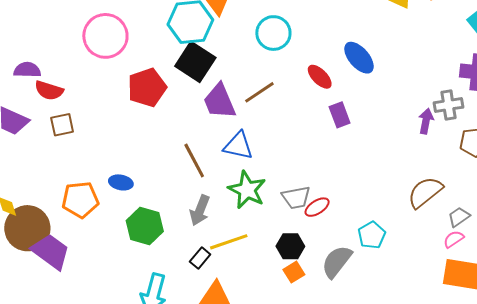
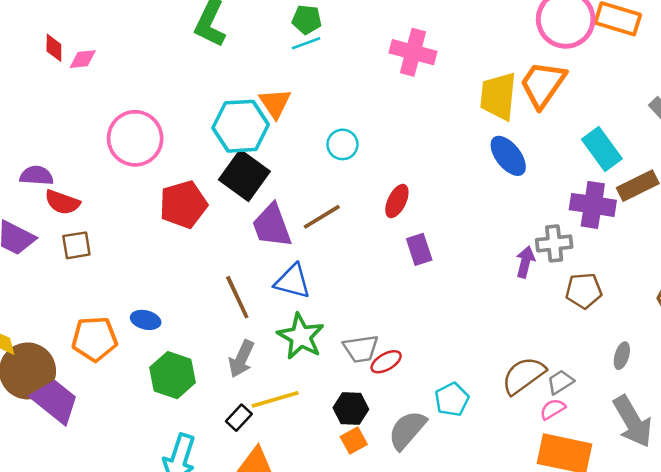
cyan circle: (273, 33) -> (342, 144), size x0.7
blue ellipse: (359, 58) -> (508, 156), moved
red ellipse: (320, 77) -> (397, 201), turned 68
brown semicircle: (425, 192) -> (524, 375), moved

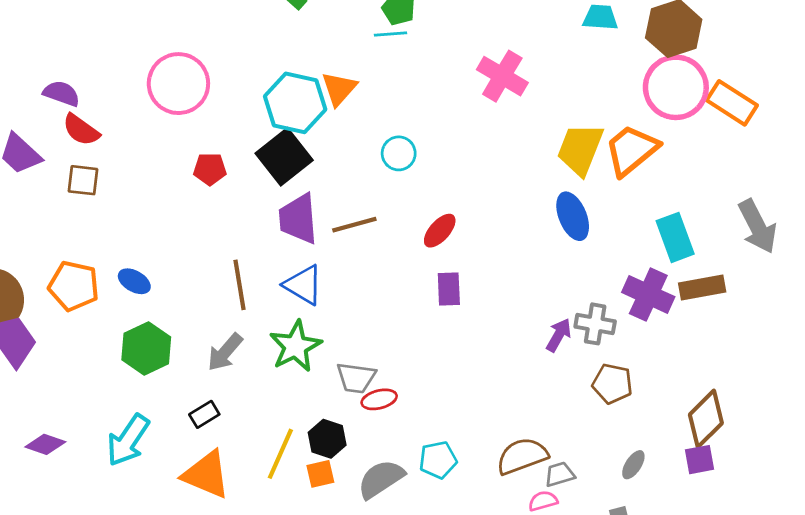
red pentagon: (183, 204) -> (210, 169), size x0.6
yellow line: (275, 399) -> (280, 454), moved, turned -66

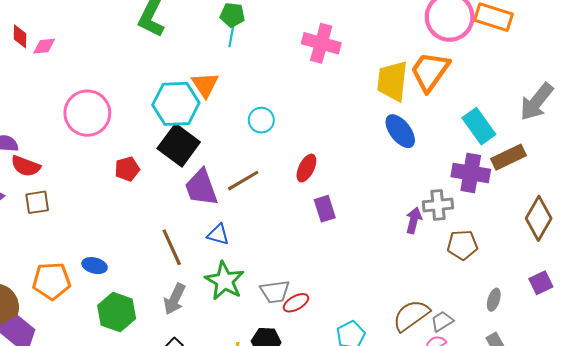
cyan line: (391, 34) -> (232, 35), turned -60
gray arrow: (757, 226) -> (537, 102), turned 81
blue triangle: (303, 285) -> (218, 235), size x0.7
brown diamond: (706, 419) -> (539, 218), moved

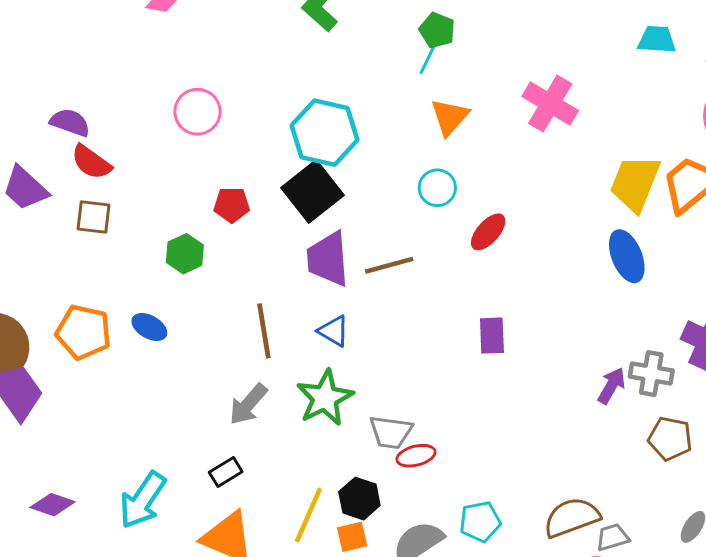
orange triangle: (205, 85) -> (450, 117), moved
pink circle: (87, 113) -> (197, 112), size x0.7
red ellipse: (306, 168) -> (488, 232), moved
green hexagon: (117, 312) -> (185, 254), moved, size x0.7

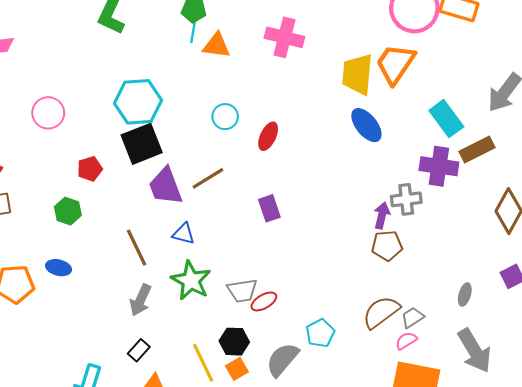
orange triangle: (450, 117) -> (217, 45), moved, turned -48
black square: (313, 191) -> (142, 144), turned 33
purple rectangle: (492, 336) -> (269, 208), moved
brown pentagon: (670, 439) -> (387, 246), moved
yellow line: (308, 515) -> (203, 363), turned -33

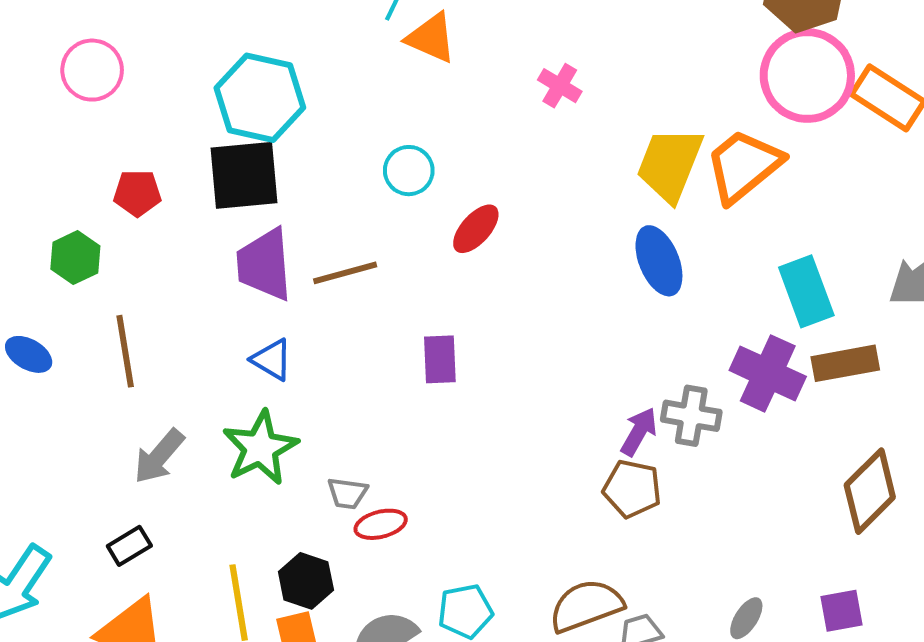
pink cross: (284, 37) -> (560, 86), moved, size x0.6
brown line: (137, 248) -> (125, 351), moved
gray trapezoid: (242, 291) -> (347, 493), size x0.7

